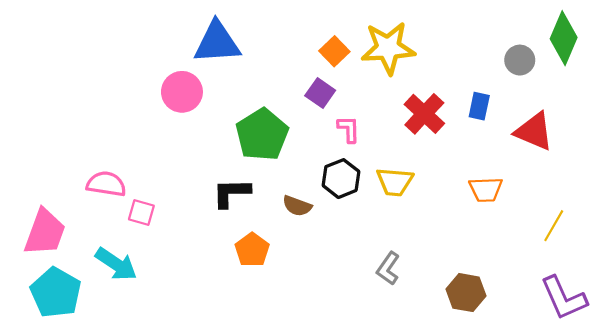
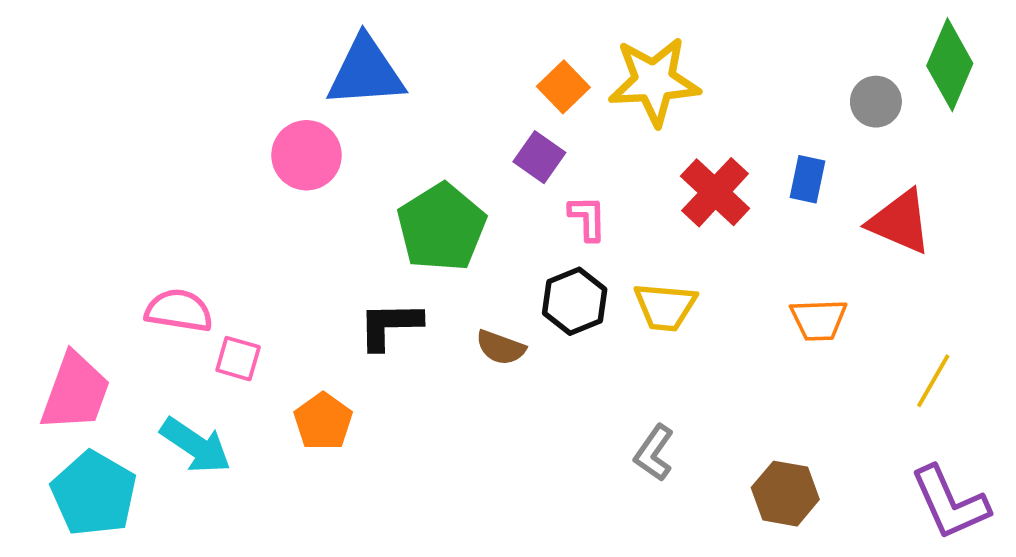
orange pentagon: (252, 250) -> (323, 421), moved

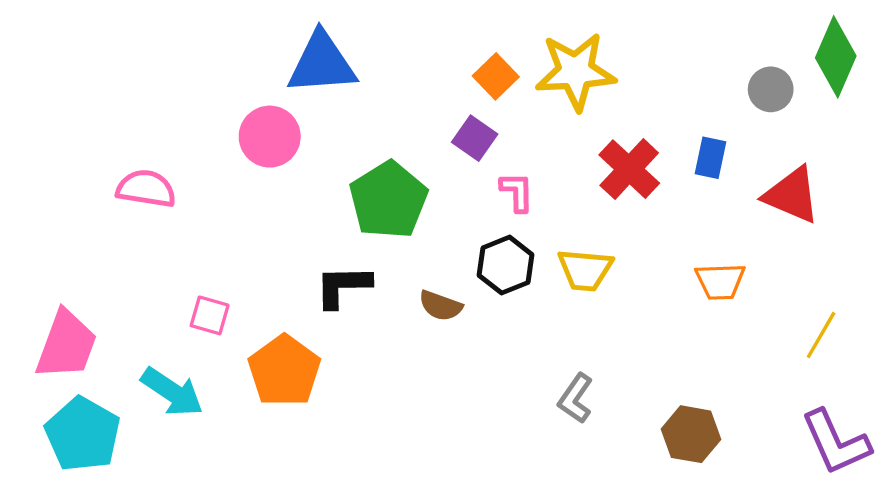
pink semicircle: (179, 311) -> (146, 189), moved
orange pentagon: (323, 421) -> (284, 371), size x1.4

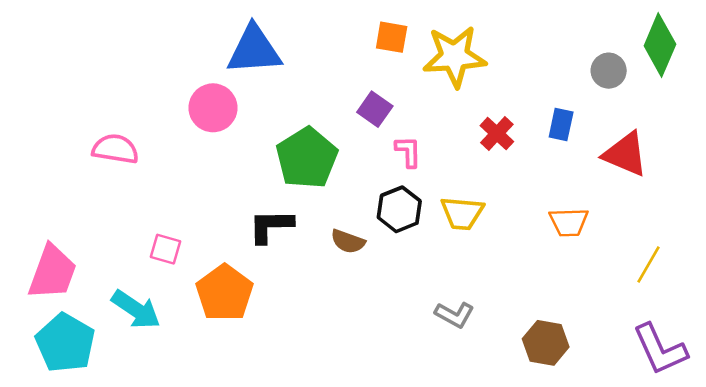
orange square: (496, 76) -> (392, 37), moved, turned -36
red cross: (629, 169) -> (497, 134), size x0.7
gray L-shape: (575, 398) -> (454, 315), turned -96

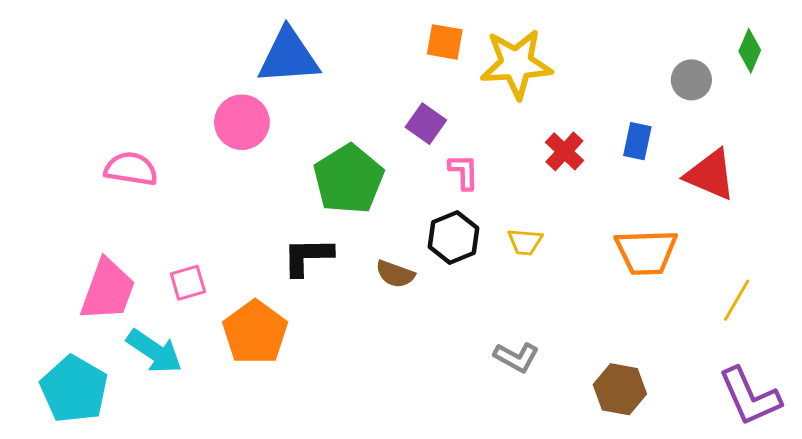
green diamond: (660, 45) -> (750, 51), size x0.6
yellow trapezoid: (462, 213) -> (525, 242), size x0.7
orange trapezoid: (569, 222) -> (646, 252), size x1.4
pink square: (165, 249) -> (188, 283), turned -32
pink trapezoid: (52, 272) -> (108, 290), moved

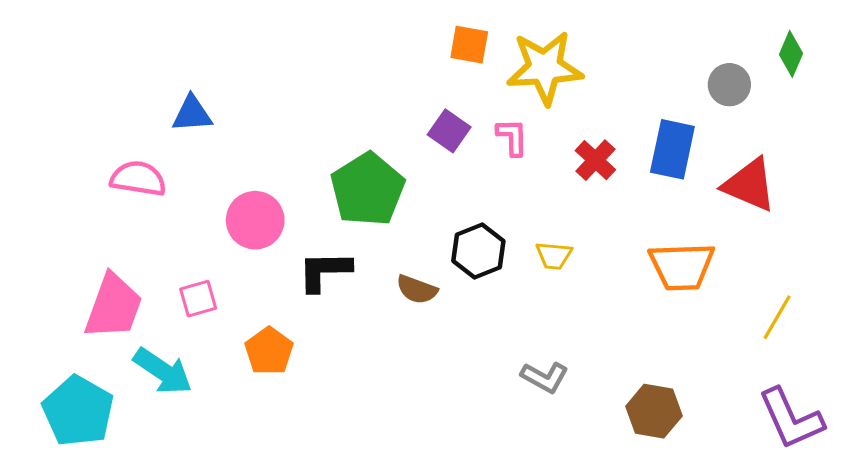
blue triangle: (289, 57) -> (192, 114), moved, size x0.6
pink circle: (242, 122) -> (255, 220), moved
blue rectangle: (637, 141) -> (672, 149), size x1.5
pink L-shape: (464, 172) -> (512, 137), moved
orange pentagon: (255, 332) -> (269, 351), size x0.7

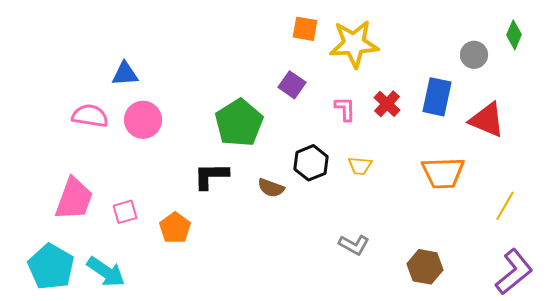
pink L-shape: (512, 137) -> (345, 109), moved
pink circle: (255, 220) -> (143, 120), moved
pink square: (198, 299) -> (125, 212), moved
cyan arrow: (163, 371) -> (106, 272), moved
purple L-shape: (791, 419) -> (514, 272), turned -105

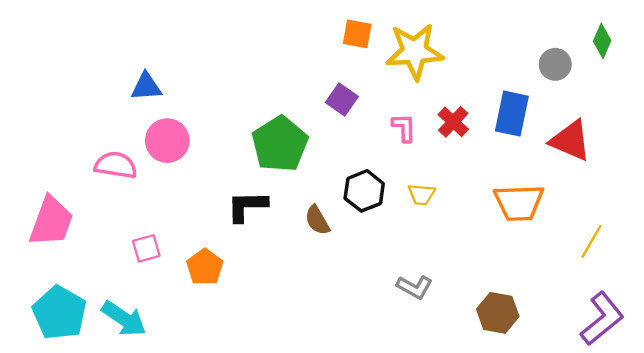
pink semicircle: (90, 116) -> (116, 165), moved
brown semicircle: (271, 188) -> (317, 220), turned 40
pink trapezoid: (74, 199) -> (51, 221), moved

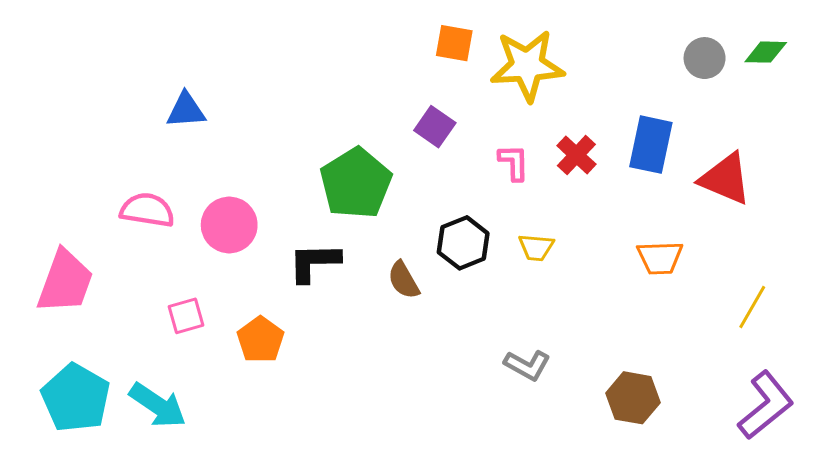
green diamond: (602, 41) -> (766, 52), turned 68
gray circle: (555, 64) -> (705, 58), moved
pink circle: (167, 141) -> (229, 225), moved
orange trapezoid: (519, 203) -> (660, 258), size x0.7

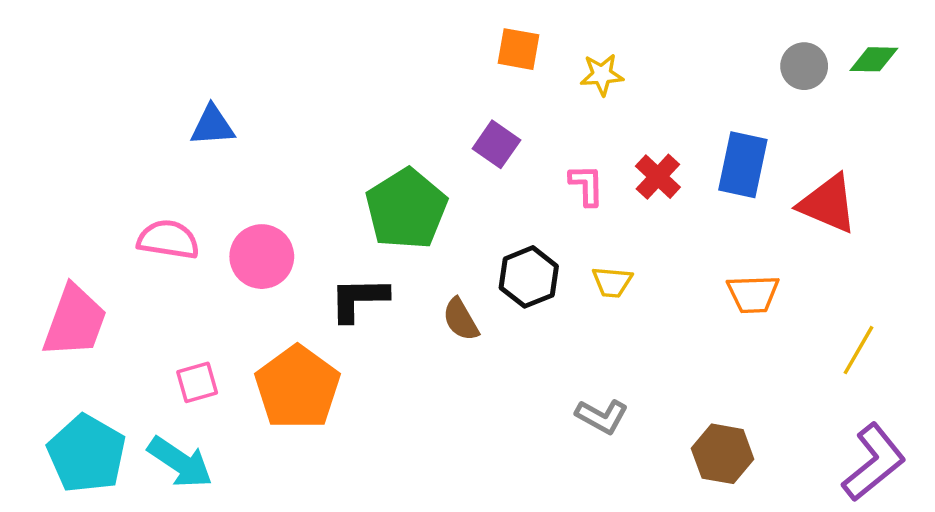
yellow star: (527, 66) -> (602, 75), size x0.5
pink square: (186, 316) -> (197, 382), moved
orange pentagon: (260, 340) -> (297, 387), size x1.6

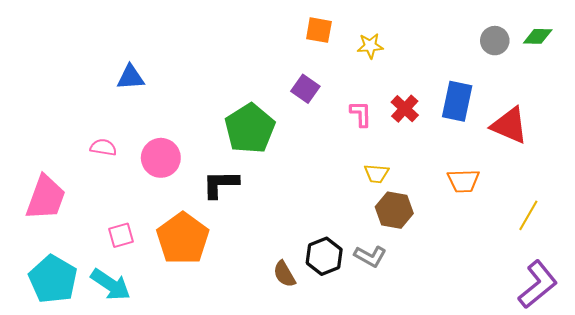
pink semicircle: (168, 240) -> (103, 147), size x0.7
black hexagon: (529, 277) -> (324, 256), moved
brown semicircle: (461, 319) -> (284, 274), moved
brown hexagon: (723, 454) -> (394, 210), moved

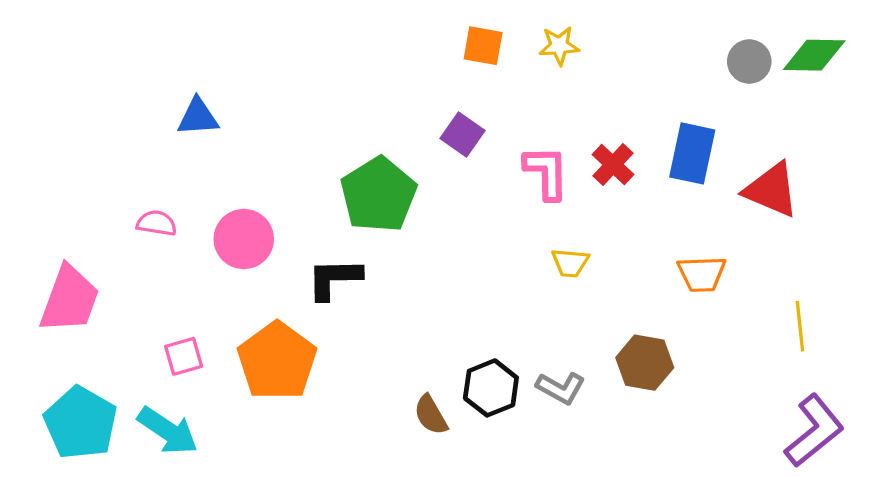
green diamond: (538, 36) -> (814, 55), size x1.4
yellow star: (370, 46) -> (559, 46), moved
pink L-shape: (361, 114) -> (546, 172), size x1.4
brown hexagon: (394, 210) -> (645, 363), moved
yellow line: (528, 215) -> (800, 326), turned -36

